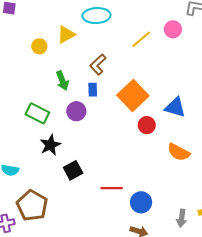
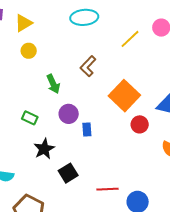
yellow triangle: (66, 34) -> (23, 23), moved
blue rectangle: (93, 90) -> (87, 130), moved
green rectangle: (37, 113) -> (30, 118), size x0.7

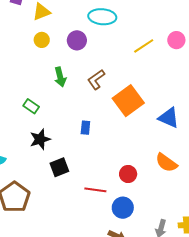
brown L-shape: (88, 66) -> (96, 79), moved
purple circle: (69, 114) -> (77, 40), moved
red circle: (140, 124) -> (128, 174), moved

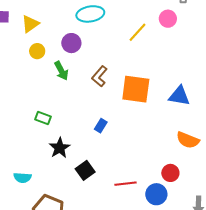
green arrow: (60, 77) -> (61, 71), moved
orange square: (128, 101) -> (136, 89), turned -32
blue rectangle: (85, 128) -> (101, 126), turned 40
red circle: (128, 174) -> (170, 173), moved

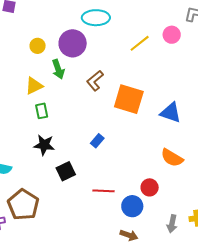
yellow triangle: (30, 24) -> (34, 86), moved
purple circle: (71, 43) -> (73, 43), size x1.4
green rectangle: (43, 118) -> (42, 111), moved, turned 49
blue rectangle: (101, 126) -> (97, 141), moved
black star: (60, 148) -> (44, 145), turned 30

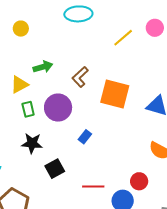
purple circle: (73, 43) -> (58, 108), moved
yellow circle: (38, 46) -> (21, 29), moved
green arrow: (58, 69) -> (43, 67), turned -84

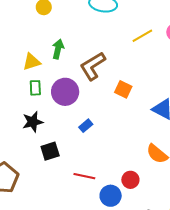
green arrow: (43, 67) -> (58, 49), turned -72
brown L-shape: (80, 77) -> (93, 66), size x1.4
orange square: (115, 94) -> (123, 89), size x0.6
black star: (32, 143) -> (33, 122), turned -30

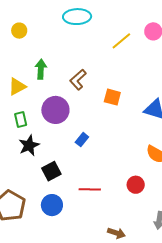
brown L-shape: (93, 66) -> (78, 80), size x0.7
green rectangle: (35, 88) -> (21, 120), moved
blue circle: (111, 196) -> (52, 205), moved

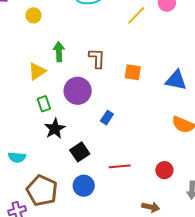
brown L-shape: (78, 80) -> (97, 58), turned 140
red circle: (136, 185) -> (164, 170), moved

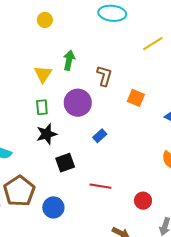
yellow circle: (33, 15) -> (45, 20), moved
yellow triangle: (37, 71) -> (43, 74), turned -36
blue circle: (84, 186) -> (53, 207), moved

